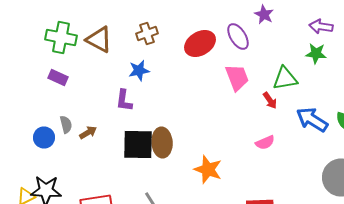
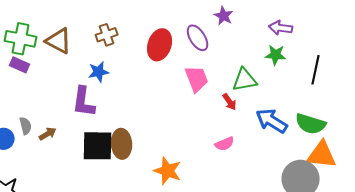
red ellipse: (200, 44) -> (160, 45), turned -40
purple rectangle: (58, 78) -> (20, 65), moved
purple L-shape: (124, 100) -> (84, 102), size x1.4

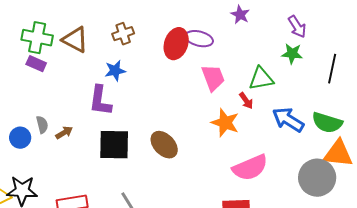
purple arrow: (281, 28) -> (297, 27), turned -130
purple ellipse: (198, 38) -> (199, 39), moved, turned -44
brown ellipse: (122, 144) -> (164, 145), moved, turned -40
pink semicircle: (225, 144) -> (250, 168), moved, size x1.8
orange star: (168, 171) -> (225, 123), moved

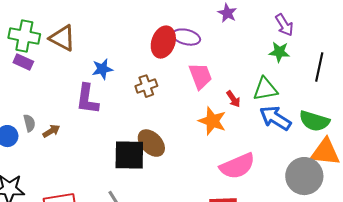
brown cross: (123, 34) -> (146, 86), moved
green triangle: (261, 79) -> (265, 89), moved
black square: (114, 145) -> (129, 155), moved

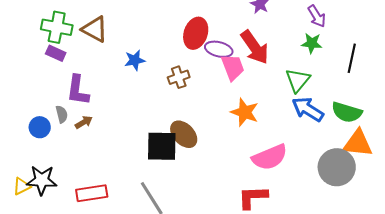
purple ellipse: (186, 37) -> (219, 49), moved
green triangle: (265, 89) -> (298, 80), turned -40
purple L-shape: (87, 99) -> (78, 90), moved
red arrow: (233, 99) -> (255, 47), moved, size x2.0

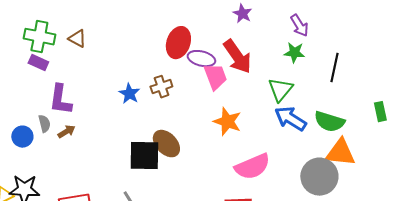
brown triangle: (95, 29) -> (77, 39), size x0.7
blue star: (135, 60) -> (129, 94), moved, turned -30

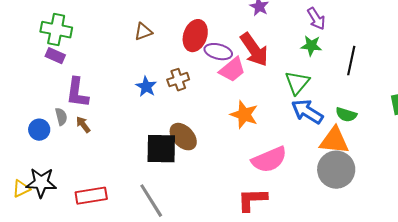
brown triangle: (77, 39) -> (143, 32), moved, turned -48
pink trapezoid: (215, 77) -> (232, 70), turned 72
green semicircle: (329, 122) -> (346, 115), size x0.7
brown arrow: (66, 132) -> (83, 125), turned -96
orange triangle: (340, 153) -> (334, 141), moved

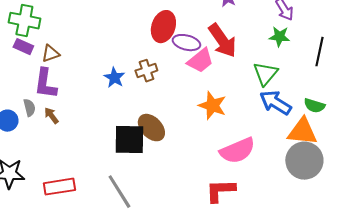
brown triangle: (143, 32) -> (50, 54), moved

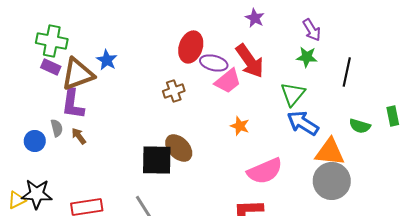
brown triangle: (50, 54) -> (78, 74), size x1.8
blue star: (114, 78) -> (107, 60), moved
orange star: (212, 106) -> (240, 126), size x0.7
green semicircle: (314, 106) -> (360, 126), moved

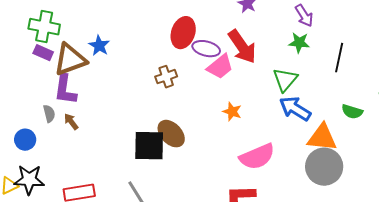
blue circle: (35, 141) -> (25, 140), moved

